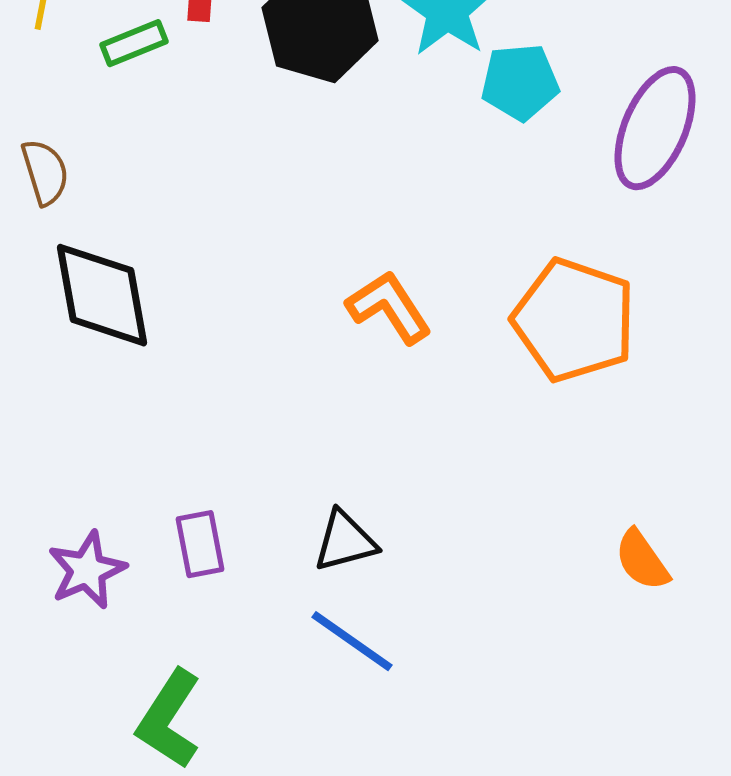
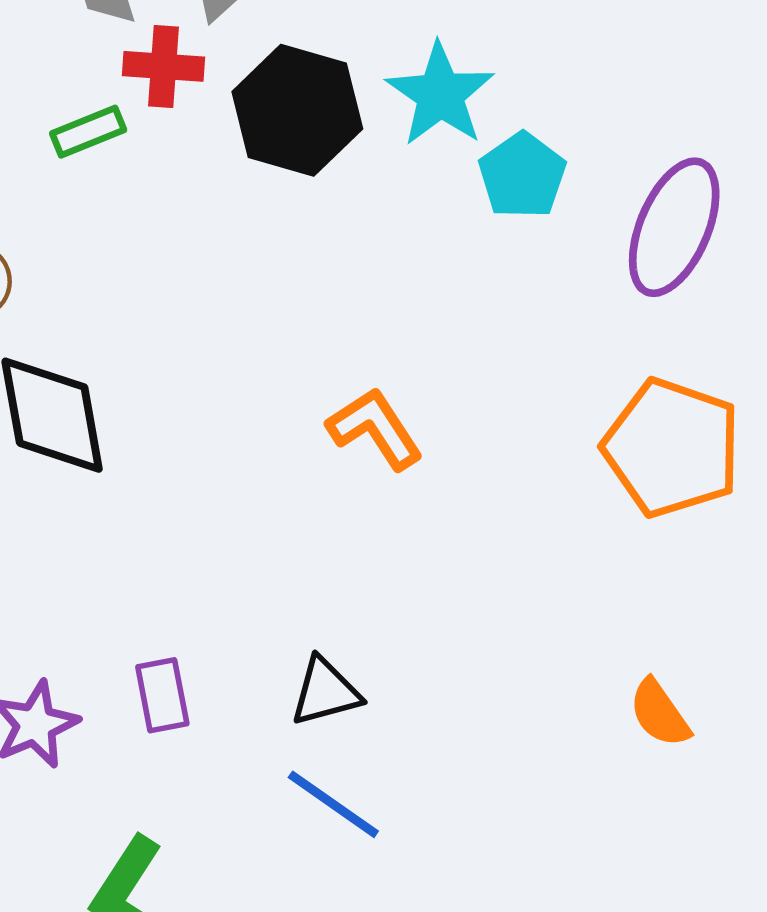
cyan pentagon: (520, 82) -> (522, 176), turned -30
orange pentagon: (574, 320) -> (672, 448), moved

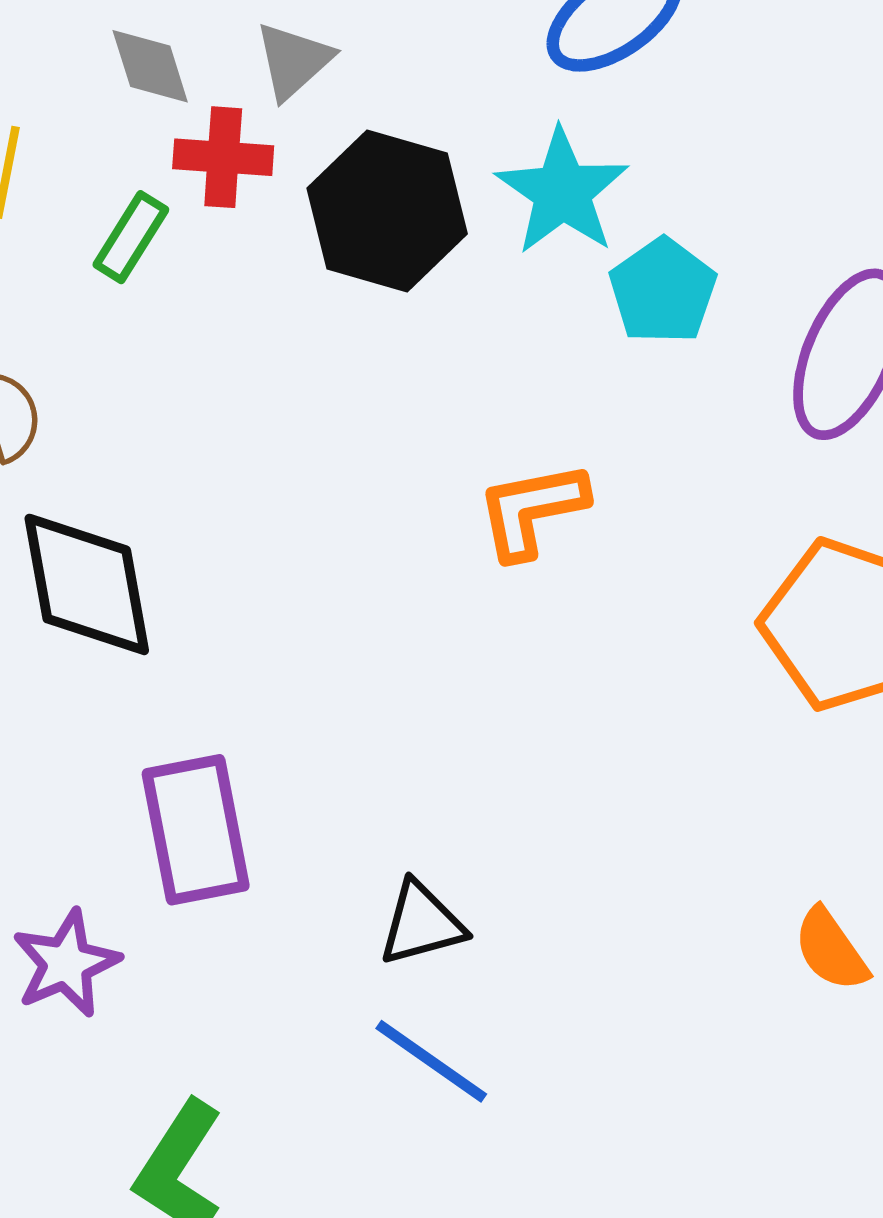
green rectangle: (88, 132) -> (131, 237), turned -36
orange L-shape: (375, 429) -> (532, 510), moved, turned -68
purple rectangle: (162, 695) -> (196, 830), moved, size x1.6

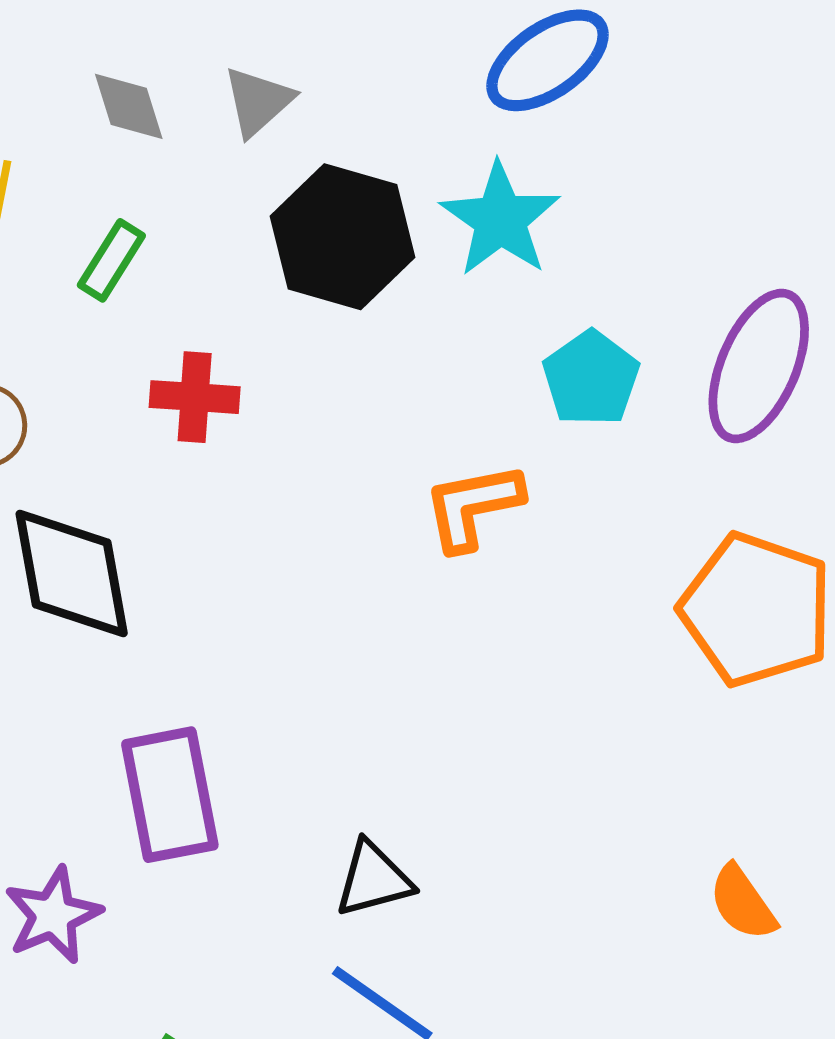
red cross: (223, 157) -> (195, 397), moved
cyan pentagon: (663, 291) -> (591, 378), moved

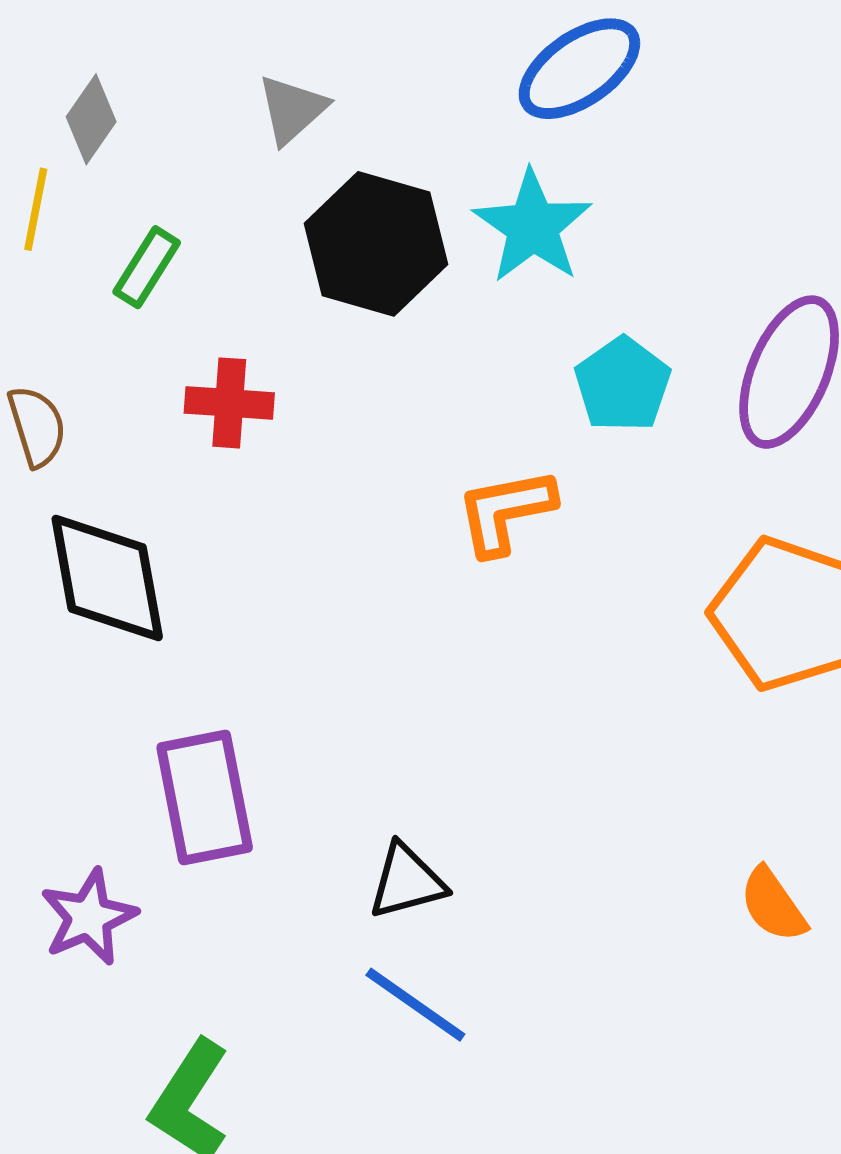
gray diamond: (129, 106) -> (91, 119), moved, turned 52

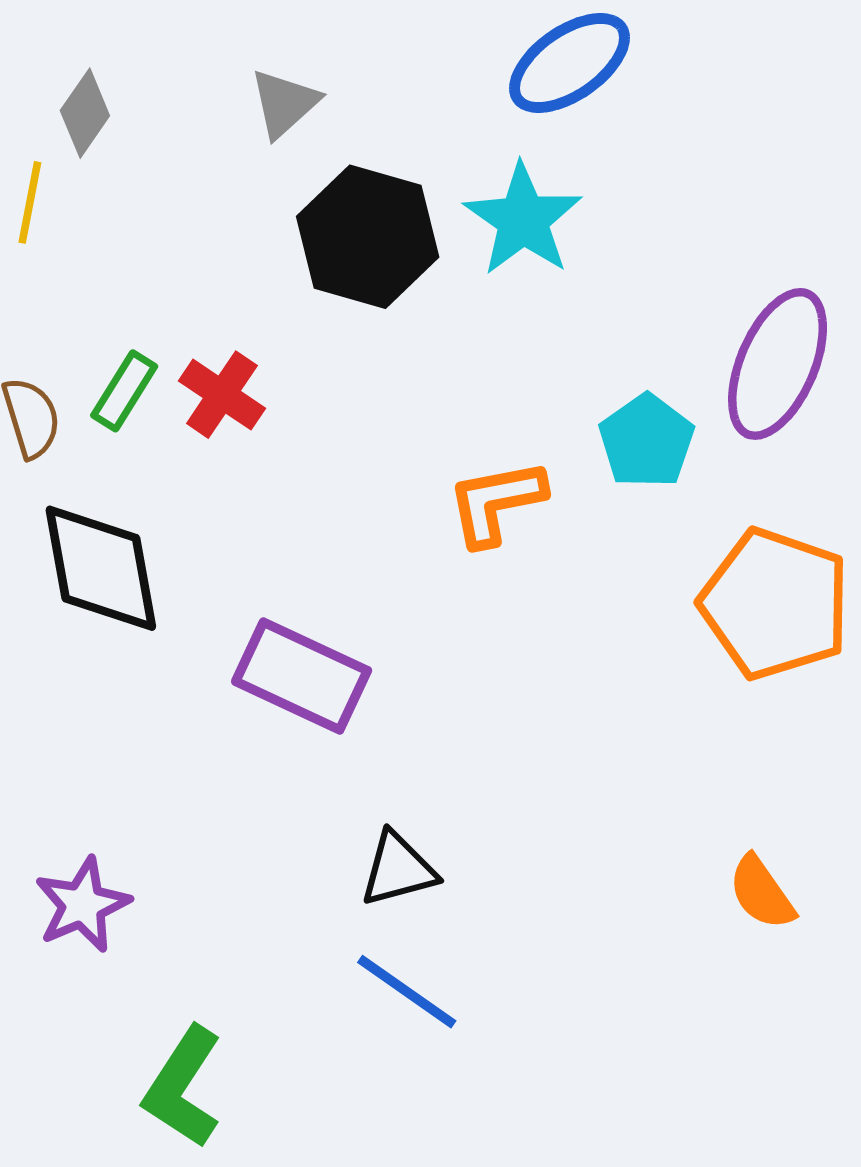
green rectangle: (147, 267) -> (124, 391), moved
cyan pentagon: (623, 384) -> (647, 441), moved
red cross: (229, 403) -> (222, 395), turned 30
purple rectangle: (205, 797) -> (302, 676), moved, turned -54

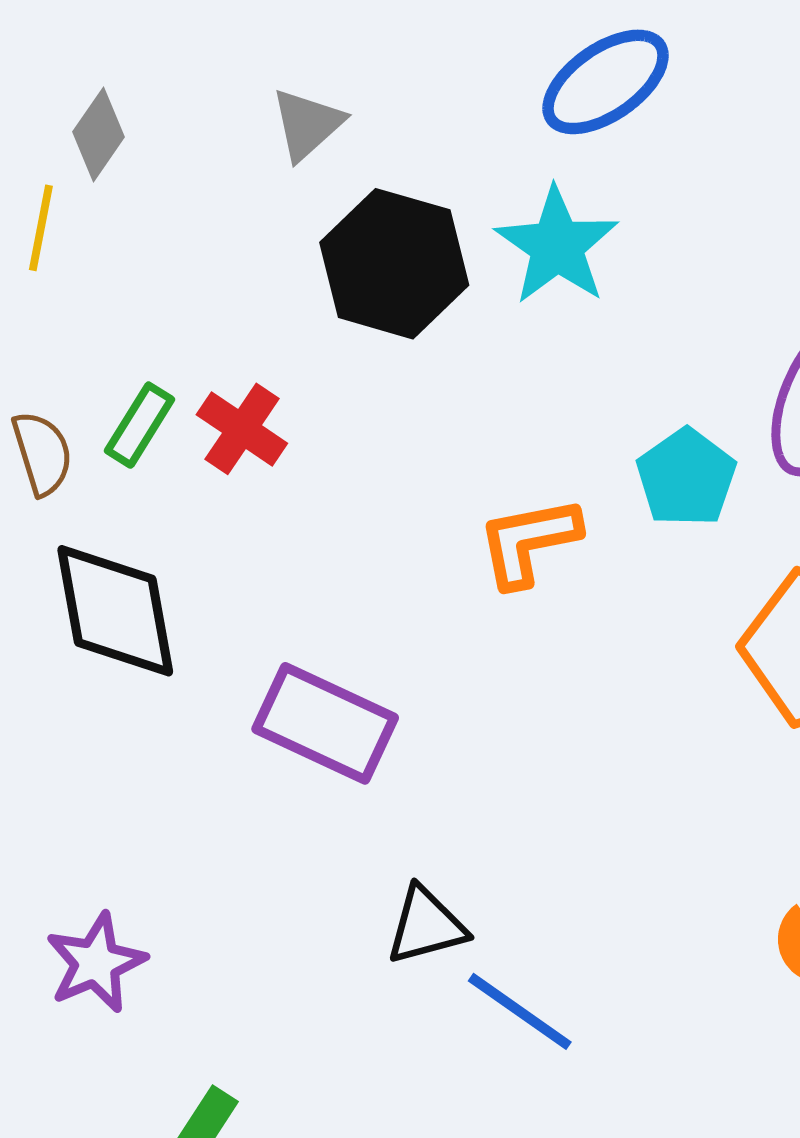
blue line: (407, 992) -> (520, 1011), moved

